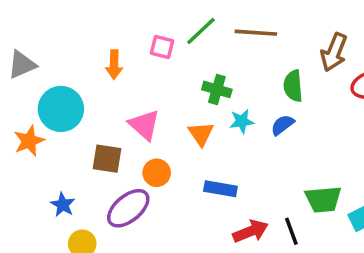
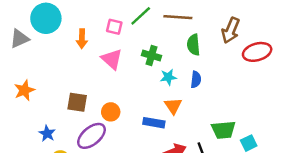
green semicircle: (293, 86) -> (193, 45), moved
cyan circle: (61, 109) -> (46, 18), moved
pink triangle: (144, 125) -> (112, 59), moved
blue semicircle: (282, 125) -> (196, 79), turned 133
orange triangle: (201, 134) -> (173, 106), moved

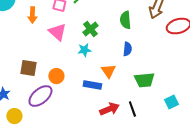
green cross: (151, 56) -> (90, 29), turned 35
cyan star: (168, 77) -> (84, 50), moved
green trapezoid: (223, 130) -> (144, 80), moved

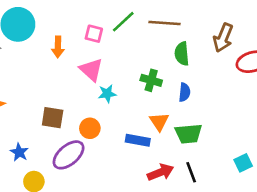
green cross: (90, 29) -> (151, 80), moved, turned -35
cyan star: (84, 50) -> (107, 94), moved
green trapezoid: (144, 80) -> (188, 134), moved

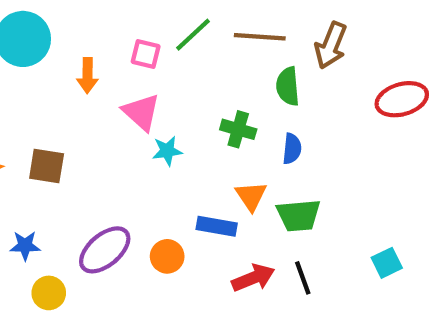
brown arrow: (223, 38) -> (331, 45), moved
brown square: (53, 118) -> (47, 166), moved
orange circle: (90, 128) -> (167, 256), moved
blue star: (19, 152) -> (25, 246), turned -30

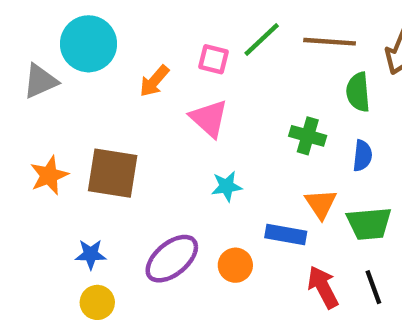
orange arrow: (87, 76) -> (154, 81), turned 40
cyan star: (167, 151) -> (227, 186), moved
brown square: (47, 166) -> (113, 173), size x1.4
red arrow: (253, 278) -> (323, 287), turned -96
yellow circle: (49, 293) -> (97, 302), moved

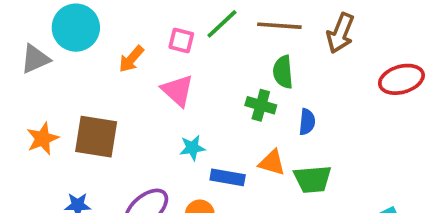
green semicircle: (358, 92) -> (283, 72), moved
orange triangle: (321, 204) -> (272, 163), turned -40
blue rectangle: (286, 235) -> (228, 177), moved

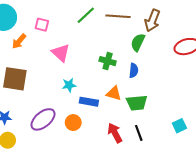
pink square: (181, 40) -> (42, 25), moved
orange arrow: (131, 59) -> (19, 41), moved
green semicircle: (283, 72) -> (138, 42), moved, turned 30

